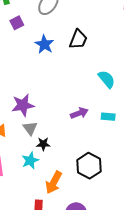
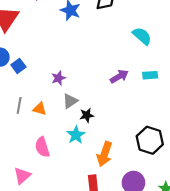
purple star: (23, 105) -> (58, 78), size x0.6
gray triangle: (30, 128) -> (70, 101), turned 42
black hexagon: (89, 166) -> (150, 140), moved

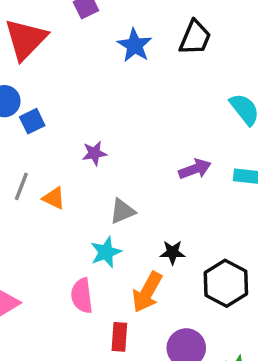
gray triangle: (70, 101) -> (122, 211), moved
black star: (87, 115) -> (173, 252), moved
pink semicircle: (42, 147) -> (82, 296), moved

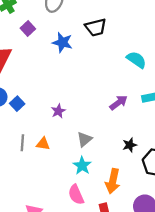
black trapezoid: (195, 38) -> (96, 27), turned 70
black star: (173, 252) -> (130, 145), moved

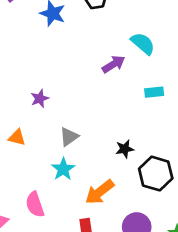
purple arrow: (118, 103) -> (114, 64), moved
orange arrow: (113, 181) -> (100, 192), turned 35
pink semicircle: (76, 195) -> (35, 204), moved

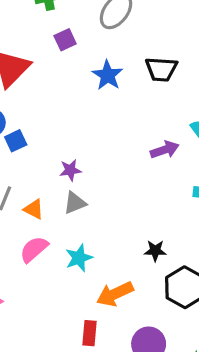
gray triangle: (69, 137) -> (75, 203), moved
pink semicircle: (35, 204) -> (34, 249), moved, turned 55

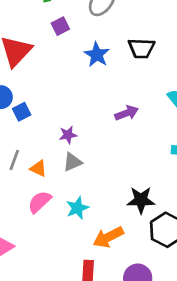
purple arrow: (165, 150) -> (127, 113), moved
black star: (155, 251) -> (141, 200), size x1.5

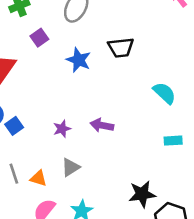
purple arrow: (127, 113) -> (102, 125), moved, turned -140
purple star: (68, 135) -> (62, 129), moved
gray line: (14, 160) -> (14, 174), turned -30

